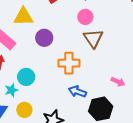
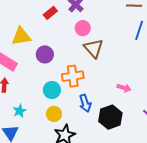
cyan circle: (26, 77) -> (52, 90), moved
blue arrow: (77, 92) -> (85, 103), turned -120
yellow circle: (24, 110) -> (54, 114), moved

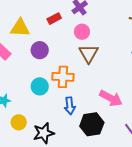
red rectangle: (50, 13) -> (54, 19), moved
pink arrow: (124, 88) -> (111, 98), size x1.6
yellow circle: (54, 114) -> (19, 122), moved

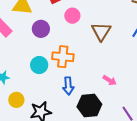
pink circle: (82, 32) -> (72, 16), moved
brown triangle: (89, 54) -> (101, 31), moved
pink arrow: (111, 98) -> (110, 80), size x0.6

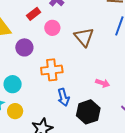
cyan circle: (39, 65) -> (13, 84), moved
yellow circle: (16, 100) -> (15, 111), moved

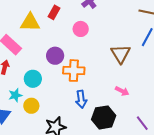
red rectangle: (34, 14) -> (54, 12), moved, turned -32
brown triangle: (84, 37) -> (121, 54), moved
purple circle: (24, 47) -> (55, 56), moved

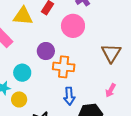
pink circle: (81, 29) -> (73, 26), size x1.5
pink arrow: (122, 91) -> (111, 90), turned 88

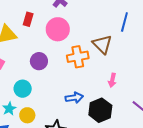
orange cross: (64, 67) -> (78, 57), moved
blue arrow: (69, 96) -> (74, 98), turned -78

